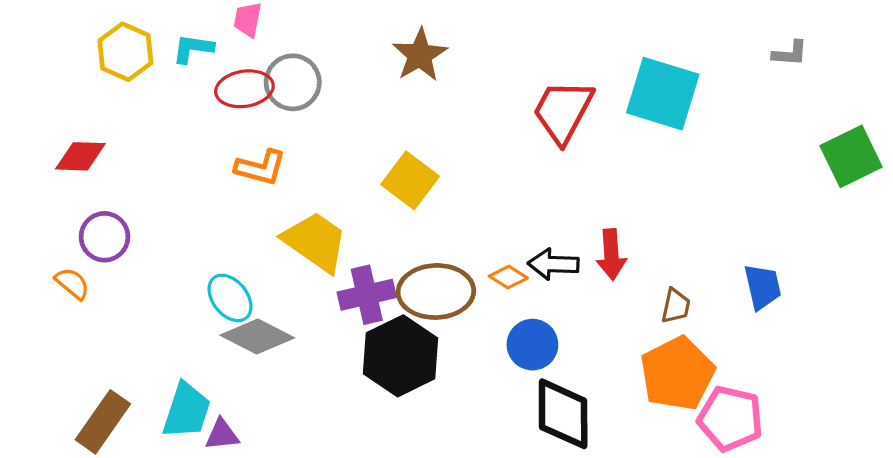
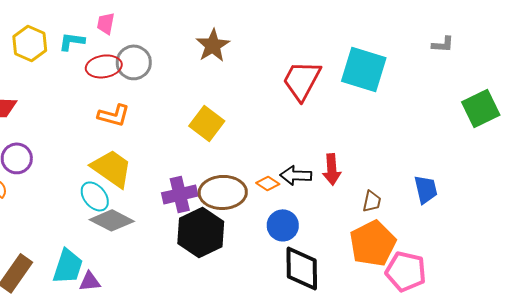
yellow trapezoid: (315, 242) -> (112, 168), moved

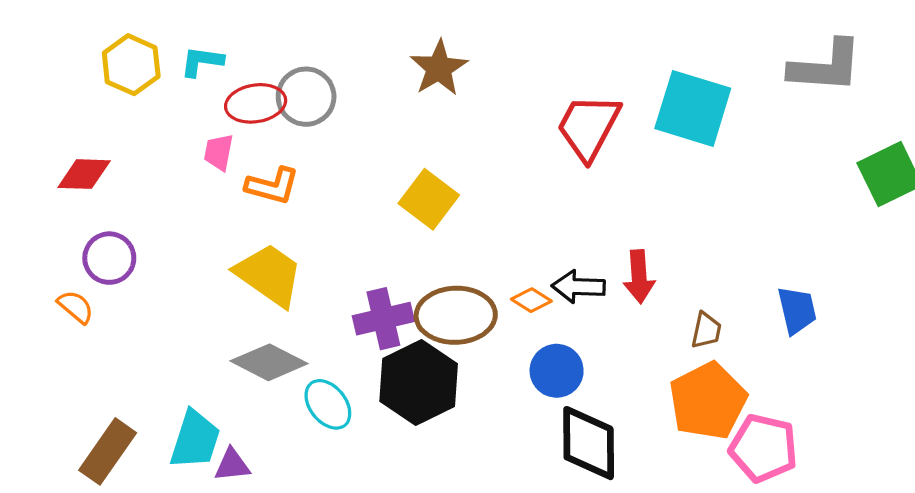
pink trapezoid: (106, 23) -> (219, 152), moved
gray L-shape: (443, 44) -> (826, 66), size x2.0
cyan ellipse: (95, 196) -> (328, 404), moved

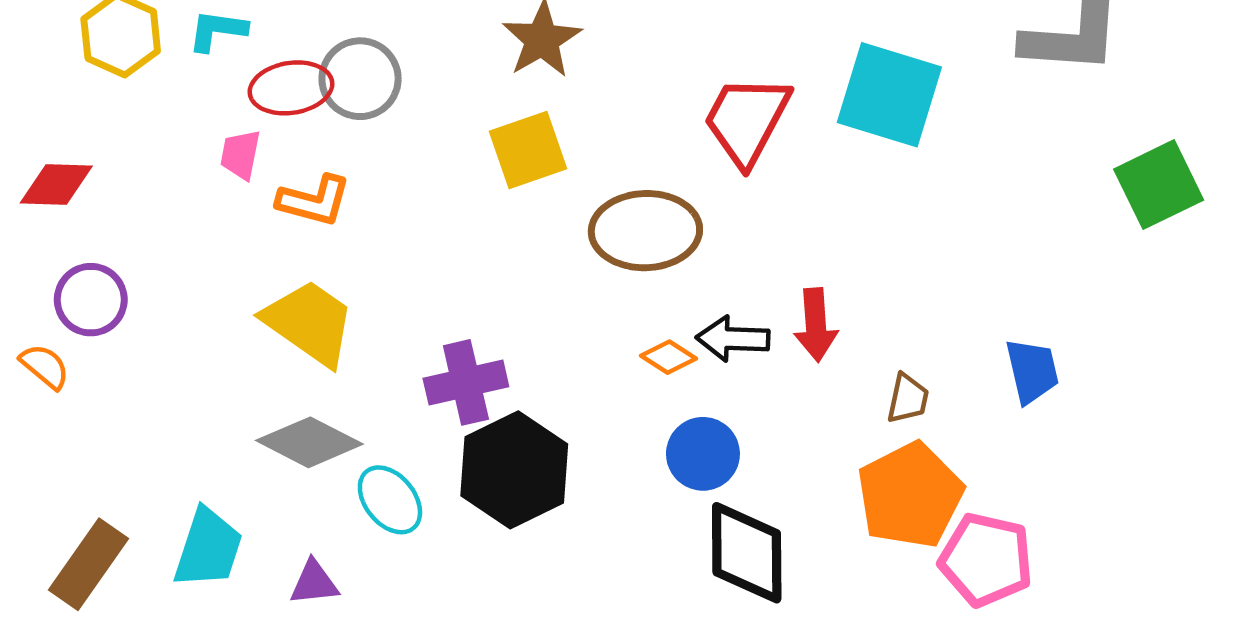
yellow square: (429, 199) -> (528, 150), moved, turned 34
brown ellipse: (456, 315) -> (645, 231), moved
purple triangle: (232, 465) -> (314, 583), moved

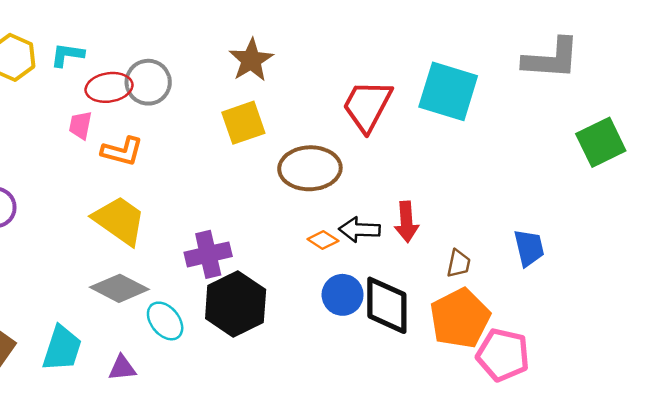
black diamond: (747, 553) -> (387, 305), moved

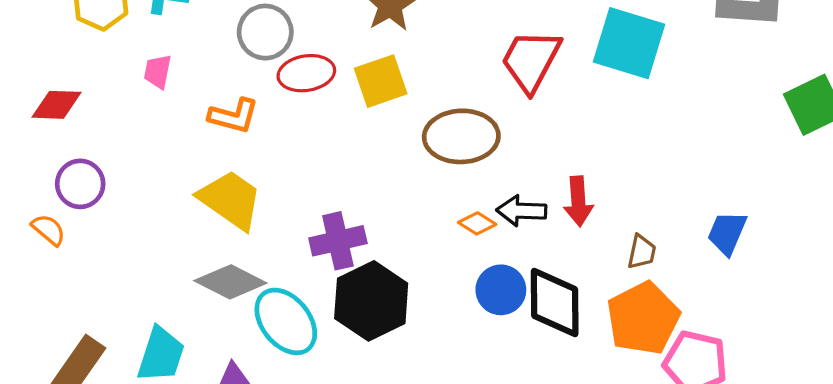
red ellipse: (109, 87) -> (306, 73), moved
pink trapezoid: (80, 125) -> (158, 72), moved
blue trapezoid: (529, 248) -> (727, 233), turned -144
cyan ellipse: (165, 321) -> (286, 321), size x1.4

